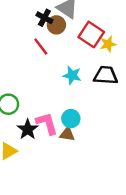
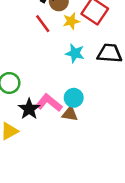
yellow star: (108, 44) -> (71, 21), moved
pink L-shape: (47, 123) -> (49, 103), turned -35

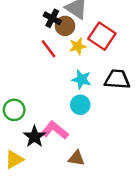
cyan circle: (74, 98) -> (80, 105), moved
brown triangle: (70, 114) -> (76, 158), moved

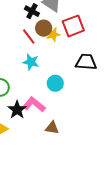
brown circle: (65, 26) -> (44, 28), moved
red square: (102, 36) -> (73, 26), turned 35
cyan star: (82, 79) -> (31, 62), moved

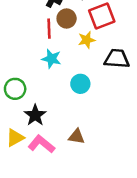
yellow star: (53, 34) -> (87, 40), moved
red line: (29, 37) -> (49, 29), turned 35
pink L-shape: (34, 104) -> (41, 144), moved

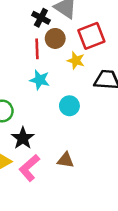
yellow star: (87, 40) -> (76, 60), turned 30
pink L-shape: (41, 144) -> (29, 168), turned -80

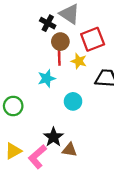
red line: (37, 49) -> (59, 57), moved
cyan star: (40, 80) -> (47, 78), turned -30
black star: (23, 138) -> (53, 137), moved

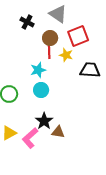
black cross: (48, 23) -> (27, 22), moved
cyan circle: (73, 101) -> (41, 90), moved

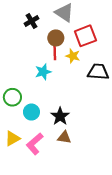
black cross: (27, 22) -> (31, 21), turned 32
cyan circle: (41, 90) -> (31, 112), moved
black star: (44, 121) -> (60, 116), moved

